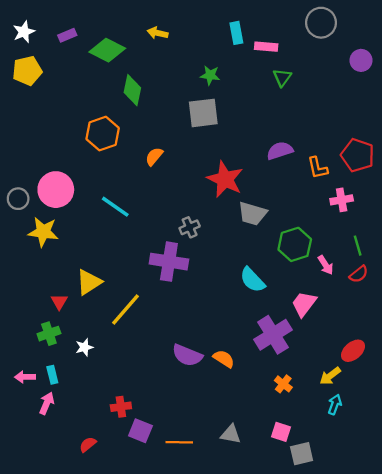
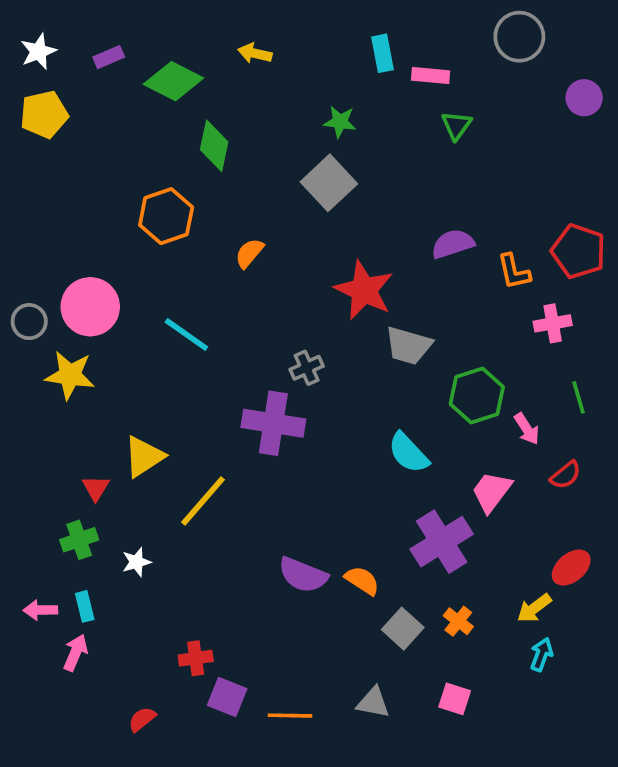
gray square: (203, 113) -> (329, 183), turned -36
red semicircle: (359, 274) -> (566, 475), moved
gray square: (302, 454) -> (403, 629), moved, turned -35

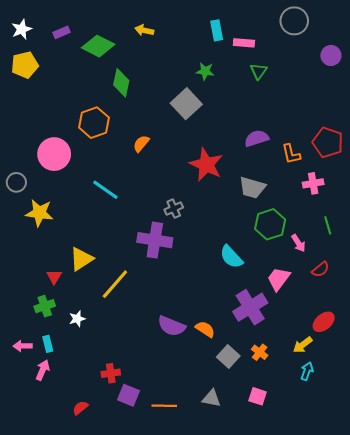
green star: (340, 122) -> (205, 71), moved
pink circle: (90, 307) -> (54, 154), moved
gray trapezoid: (408, 346) -> (252, 188), moved

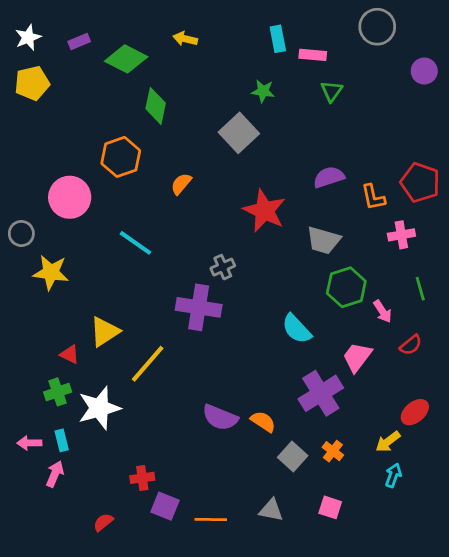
red triangle: (54, 277) -> (70, 354), turned -35
white star: (77, 319) -> (99, 408), size x2.0

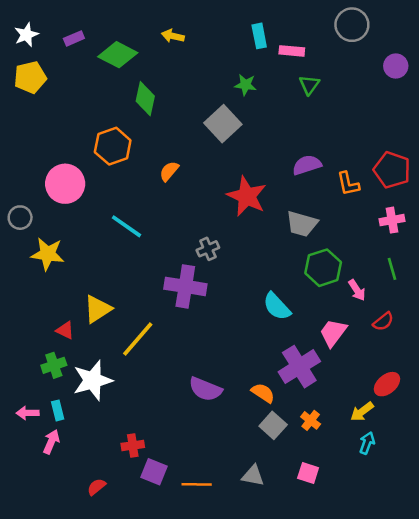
pink cross: (401, 235) -> (392, 220), moved
orange semicircle: (263, 422) -> (263, 393), moved

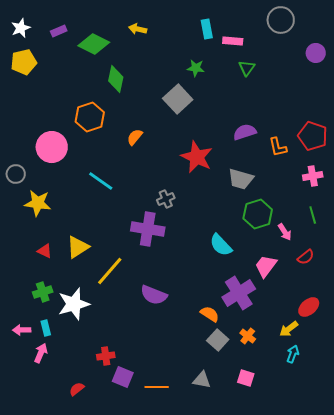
red triangle: (65, 330) -> (45, 251), moved
purple semicircle: (205, 389) -> (154, 295), moved

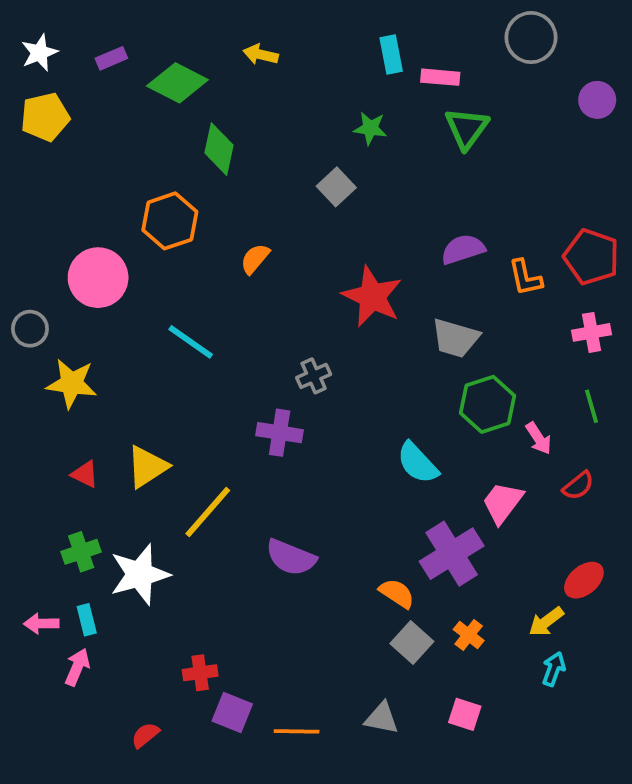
green triangle: (247, 68) -> (467, 128), size x1.4
gray square: (178, 99) -> (336, 187), size x0.7
purple cross: (148, 229) -> (280, 433), size x0.7

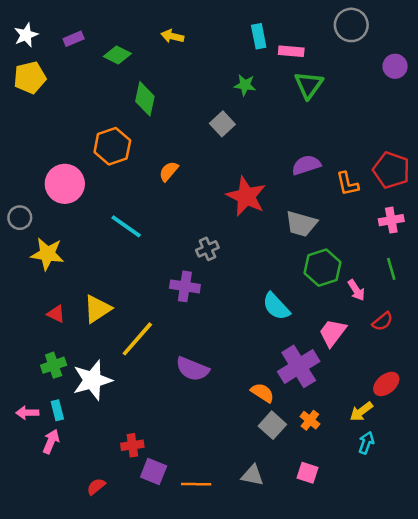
green diamond: (177, 83) -> (117, 55), size x0.7

